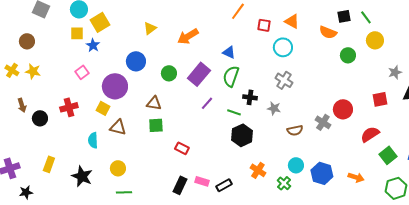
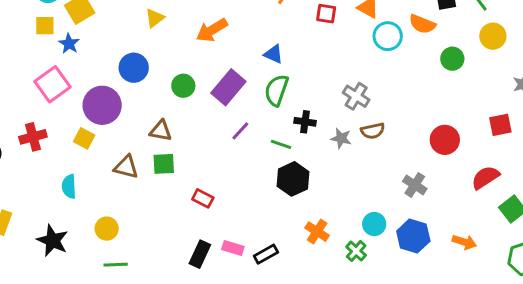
cyan circle: (283, 47) -> (388, 36), moved
pink square: (82, 72) -> (53, 84), size x1.6
gray cross: (323, 122) -> (415, 185), moved
brown triangle: (118, 127) -> (126, 167), moved
brown semicircle: (295, 130) -> (373, 131), moved

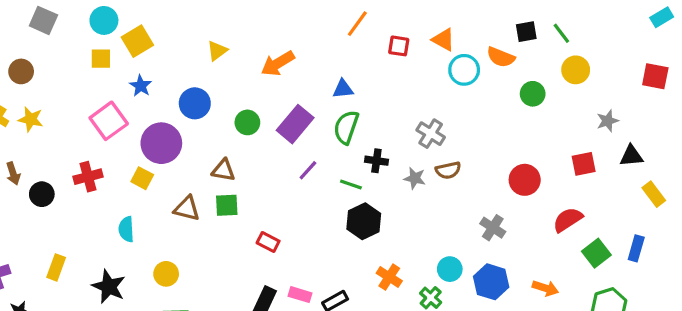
blue star: (69, 44) -> (141, 86), moved
blue triangle: (273, 54) -> (343, 89), turned -30

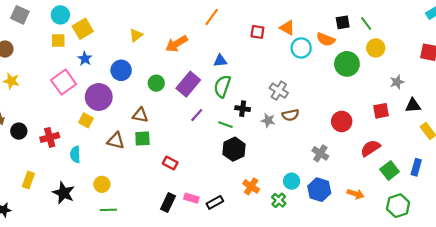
orange line: (357, 24) -> (212, 17), moved
green circle: (533, 94) -> (347, 64), size x1.5
red cross: (88, 177) -> (50, 137), moved

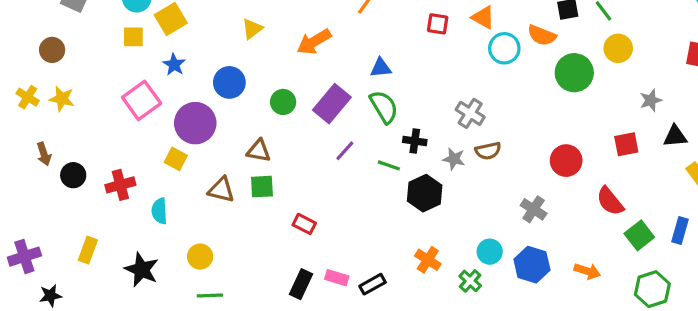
green semicircle: (222, 86) -> (384, 107), turned 130
red semicircle: (370, 148) -> (610, 201), turned -96
black hexagon: (234, 149) -> (425, 193), moved

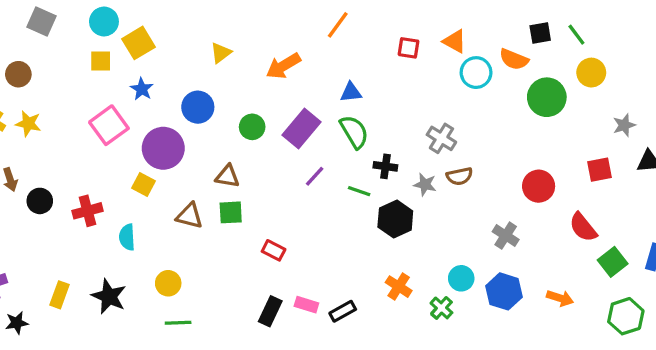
yellow rectangle: (88, 250) -> (60, 295), moved

